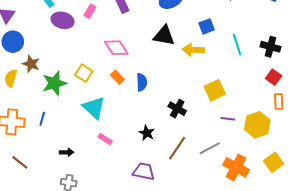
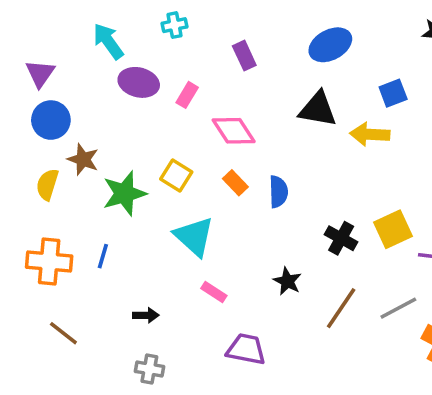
pink rectangle: (90, 11) -> (187, 95), moved
yellow square: (215, 90) -> (393, 229), moved
purple trapezoid: (144, 172) -> (246, 349), moved

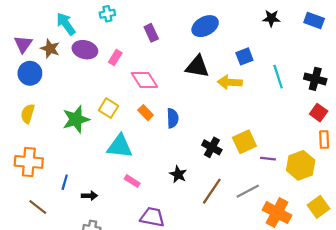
brown star: (83, 159) -> (50, 49), moved
cyan triangle: (194, 236) -> (120, 146), turned -36
blue line: (103, 256) -> (65, 182), moved

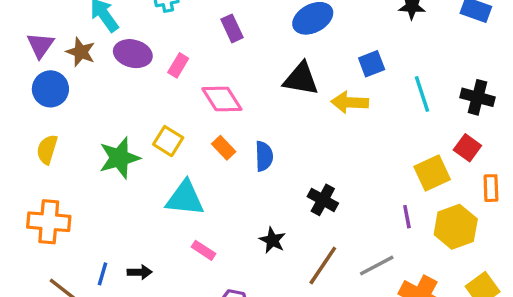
red square: (319, 113) -> (467, 148), moved
yellow square: (244, 142) -> (432, 173), moved
purple line: (268, 159) -> (407, 217), turned 72
blue line: (65, 182) -> (103, 274), moved

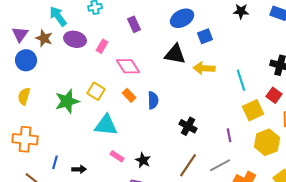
blue square: (372, 64) -> (205, 36), moved
cyan line: (422, 94) -> (241, 80), moved
purple line: (407, 217) -> (229, 135), moved
black star: (272, 240) -> (143, 160), moved
blue line: (103, 274) -> (55, 162), moved

